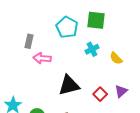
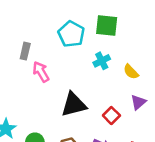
pink arrow: (42, 58) -> (41, 72), turned 54
purple triangle: (121, 91) -> (138, 102), moved

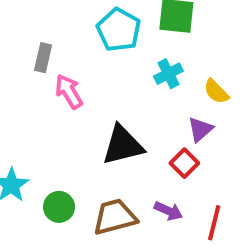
purple triangle: (138, 102) -> (200, 129), moved

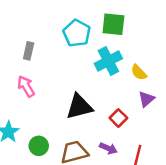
cyan cross: (168, 74) -> (108, 61), size x1.5
pink arrow: (69, 92) -> (26, 86), moved
purple triangle: (200, 129) -> (146, 99), moved

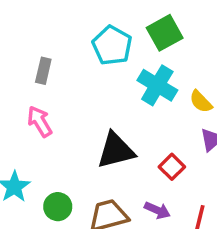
green square: (113, 24) -> (165, 33), turned -35
cyan cross: (108, 61) -> (157, 85), turned -32

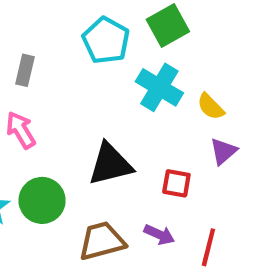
red square: (172, 167) -> (176, 183), turned -35
green circle: (58, 207) -> (42, 200), moved, size x1.4

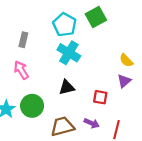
cyan cross: (159, 87) -> (69, 53), moved
yellow semicircle: (211, 107) -> (126, 60), moved
black triangle: (110, 164) -> (67, 87), size x0.7

